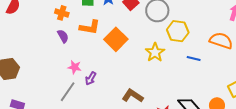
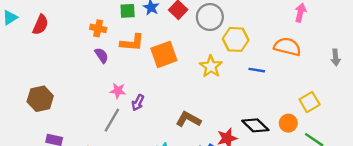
orange square: (116, 39) -> (164, 54), turned 30

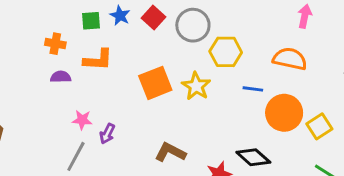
orange square: (164, 54) -> (155, 83), moved
purple semicircle: (102, 55) -> (61, 77), turned -56
orange circle: (288, 123) -> (284, 113), moved, size x1.6

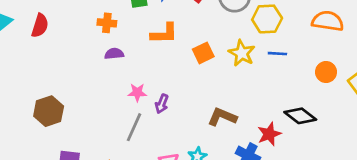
orange L-shape: (98, 60) -> (164, 34), moved
orange square: (155, 83) -> (203, 53), size x0.7
blue line: (253, 89) -> (277, 54), moved
orange circle: (284, 113) -> (326, 72), size x0.6

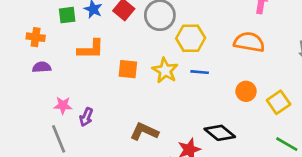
orange square: (203, 53) -> (128, 69), turned 30
gray line: (134, 127) -> (59, 139), turned -48

